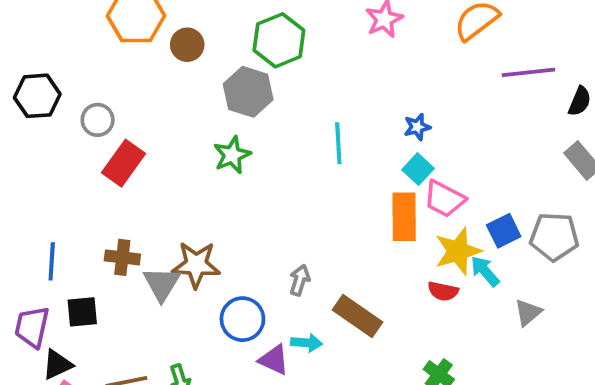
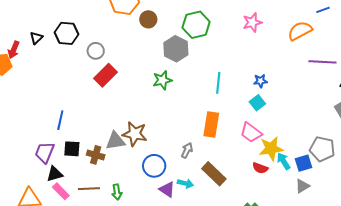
pink trapezoid: (444, 199) -> (251, 133), moved
orange rectangle: (404, 217) -> (211, 125), moved
blue square: (504, 231) -> (303, 163), moved
brown cross: (122, 257) -> (96, 155), moved
gray triangle: (162, 284) -> (115, 141), turned 40

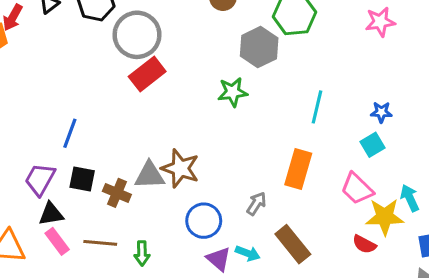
gray circle: (96, 51) -> (137, 35), size x1.8
cyan arrow: (284, 161) -> (410, 198), moved

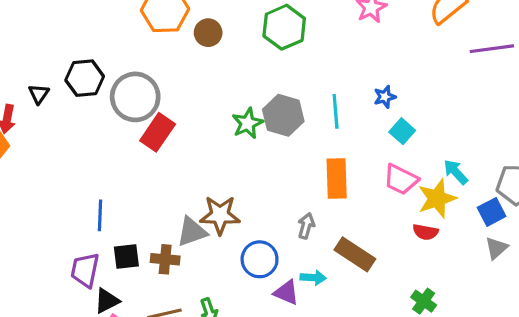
gray hexagon: (259, 47) -> (283, 115), moved
blue star: (381, 112) -> (385, 97), moved

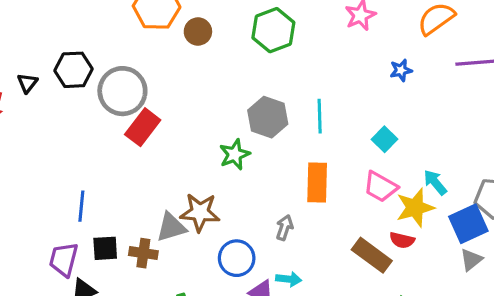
blue star: (385, 97) -> (401, 70), moved
green star: (248, 123) -> (235, 154), moved
blue square: (492, 212) -> (468, 224), size x1.4
brown rectangle: (355, 254) -> (372, 255), moved

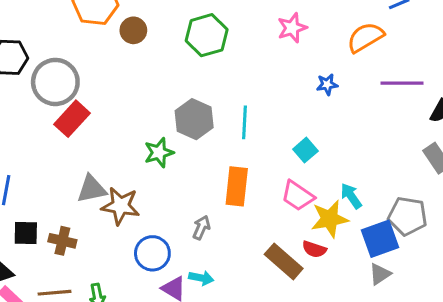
gray triangle: (171, 227) -> (92, 189), moved

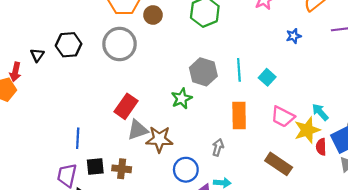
gray circle: (55, 82) -> (120, 44), moved
red rectangle: (72, 119) -> (126, 106), moved
cyan square: (305, 150) -> (267, 77), moved
red semicircle: (314, 249) -> (321, 147), moved, turned 77

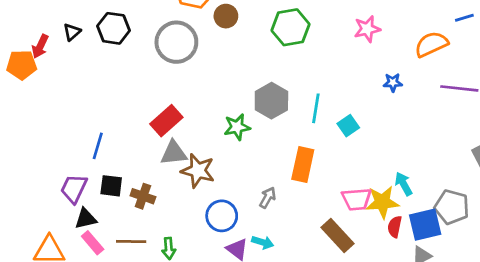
pink trapezoid: (283, 117) -> (357, 199), moved, turned -45

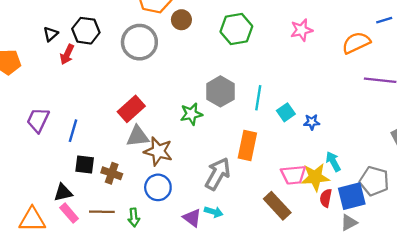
red arrow: (40, 46) -> (67, 54), moved
blue star: (393, 82) -> (312, 122), moved
purple trapezoid: (74, 189) -> (38, 120), moved
gray arrow: (268, 198) -> (218, 174), size x1.8
blue circle: (222, 216) -> (158, 187), moved

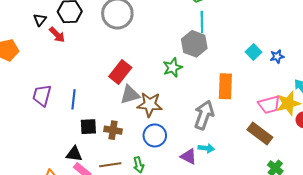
red arrow: (67, 54) -> (57, 35), turned -60
cyan line: (258, 98) -> (202, 22), moved
black triangle: (63, 193) -> (74, 154), turned 30

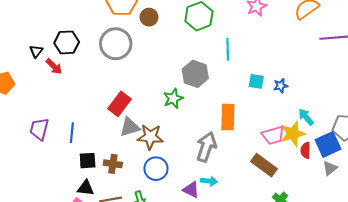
cyan line: (202, 22) -> (228, 49), moved
cyan square: (253, 52) -> (256, 81), turned -35
black triangle: (74, 154) -> (86, 188), moved

